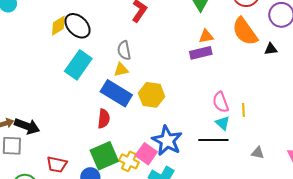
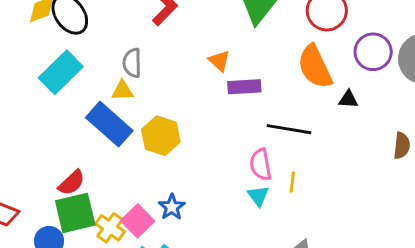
orange triangle: (206, 36) -> (219, 61), moved, turned 42
red semicircle: (104, 119) -> (72, 183), moved, turned 30
black line: (213, 140) -> (289, 129), moved
blue star: (167, 141) -> (172, 207), size x0.6

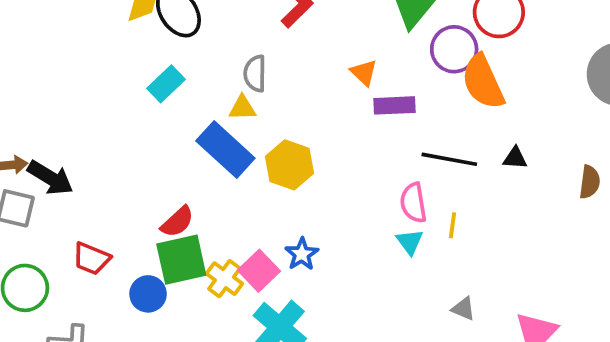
purple circle: (373, 52) -> (454, 49), moved
cyan rectangle: (61, 72) -> (166, 84), size x0.7
black triangle: (348, 99) -> (515, 158), moved

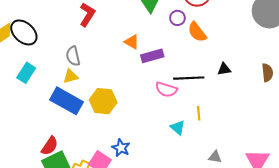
purple circle: (454, 49) -> (177, 18), size x0.6
orange semicircle: (483, 82) -> (197, 32), size x0.7
pink semicircle: (413, 203) -> (166, 89), moved, turned -50

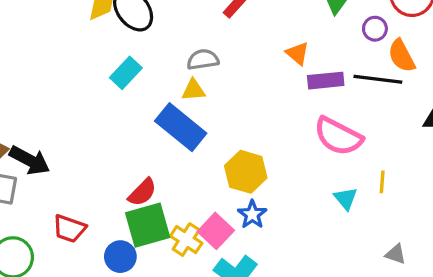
gray semicircle: (73, 56) -> (203, 60), turned 84
black line: (189, 78) -> (378, 79), moved
pink semicircle: (166, 89) -> (338, 136), size x1.4
yellow hexagon: (103, 101) -> (246, 172), moved

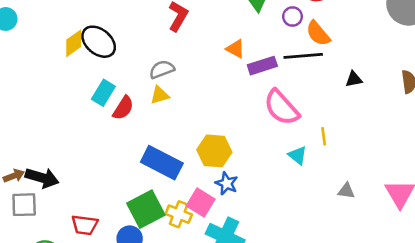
blue rectangle: (181, 127) -> (162, 163), moved
pink semicircle: (338, 136) -> (281, 108), turned 33
red semicircle: (142, 192) -> (123, 108), moved

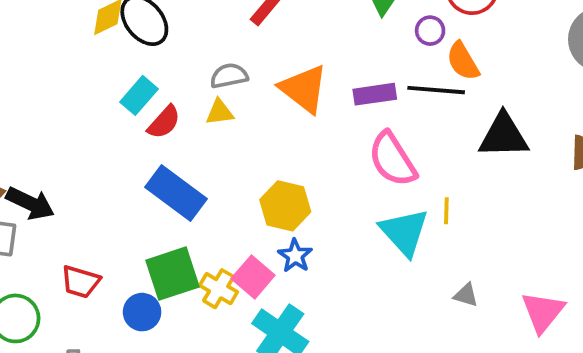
orange triangle: (236, 49) -> (304, 89), moved, size x1.8
black triangle: (354, 79) -> (503, 136), size x2.0
cyan triangle: (298, 155) -> (404, 232), size x1.8
blue rectangle: (162, 163) -> (176, 193), moved

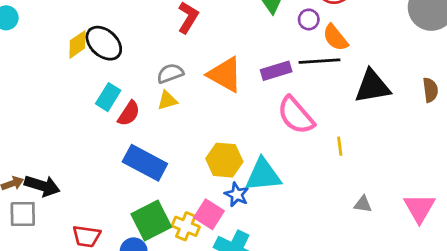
cyan triangle: (404, 232) -> (263, 175), moved, turned -45

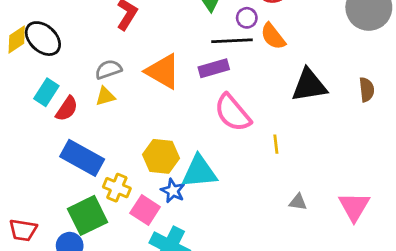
black line: (319, 61) -> (232, 41), moved
yellow cross: (186, 226) -> (117, 188), moved

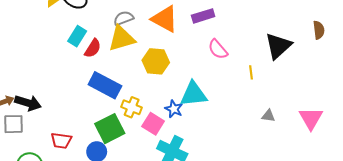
black triangle: (309, 85) -> (278, 46), moved, turned -32
yellow triangle: (105, 96) -> (122, 38), size x1.8
pink semicircle: (233, 113) -> (218, 49), size x0.7
yellow hexagon: (161, 156) -> (156, 61), moved

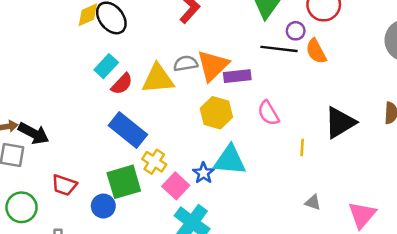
purple rectangle: (203, 16) -> (237, 76), moved
gray semicircle: (124, 18) -> (186, 63), moved
orange triangle: (165, 19) -> (213, 66), turned 36
yellow hexagon: (156, 61) -> (216, 113), moved

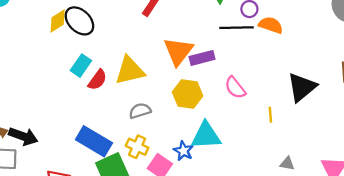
orange semicircle: (316, 51) -> (271, 25), turned 145
gray semicircle: (186, 63) -> (140, 111), moved
blue rectangle: (128, 130) -> (94, 141), moved

